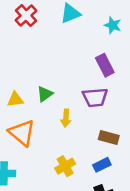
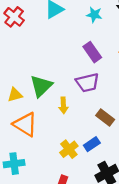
green triangle: (45, 94) -> (41, 86), size x1.5
brown rectangle: (109, 137) -> (105, 117), turned 30
blue rectangle: (102, 165) -> (92, 144), moved

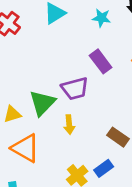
purple trapezoid: (87, 83) -> (75, 89), moved

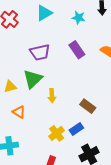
purple trapezoid: (75, 89) -> (40, 52), moved
orange triangle: (25, 148) -> (19, 112), size x0.6

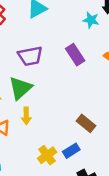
cyan star: (79, 18) -> (91, 20), moved
yellow arrow: (52, 96) -> (26, 116), moved

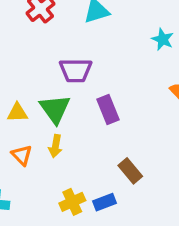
purple rectangle: (75, 55) -> (108, 109), moved
green triangle: (20, 88) -> (55, 109), turned -35

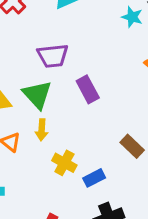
brown rectangle: (130, 171) -> (132, 146), moved
yellow cross: (72, 202) -> (64, 163), moved, turned -30

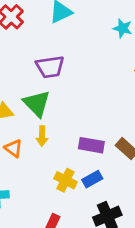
purple rectangle: (88, 89) -> (91, 145), moved, turned -50
yellow cross: (64, 163) -> (65, 180), moved

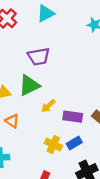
green triangle: (37, 103) -> (29, 85), turned 50
yellow arrow: (42, 136) -> (48, 106), moved, turned 48

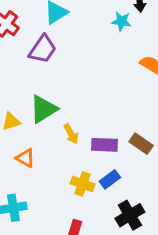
purple trapezoid: (39, 57) -> (43, 49), moved, turned -40
yellow arrow: (48, 106) -> (71, 134), turned -72

